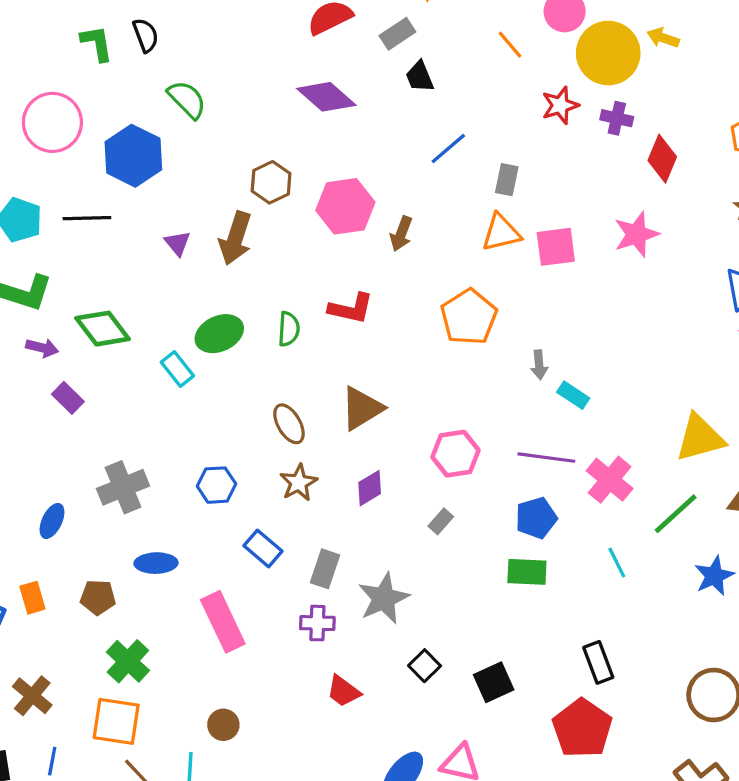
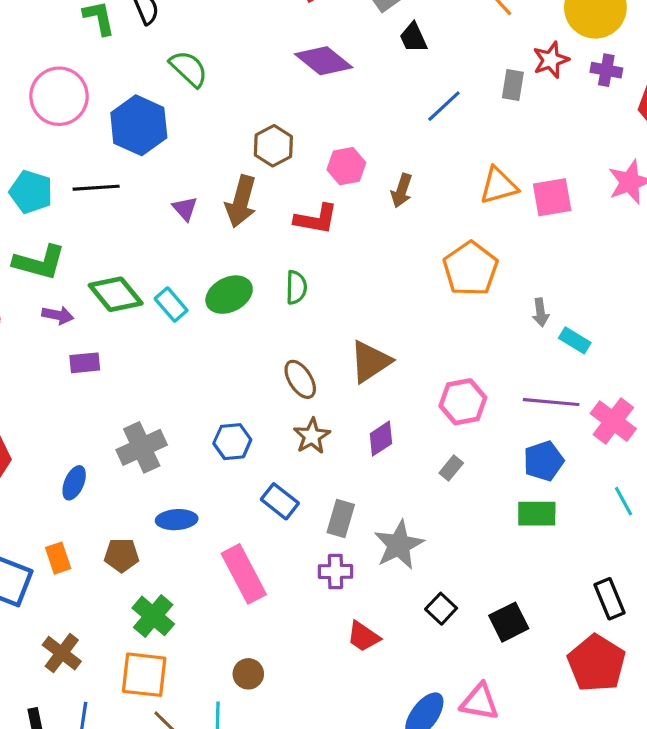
gray rectangle: (507, 180) -> (513, 85), moved
pink hexagon: (345, 206) -> (346, 166), size x0.7
red L-shape: (351, 309) -> (316, 219), moved
cyan rectangle: (177, 369) -> (171, 304), moved
purple rectangle: (68, 398) -> (85, 363), turned -48

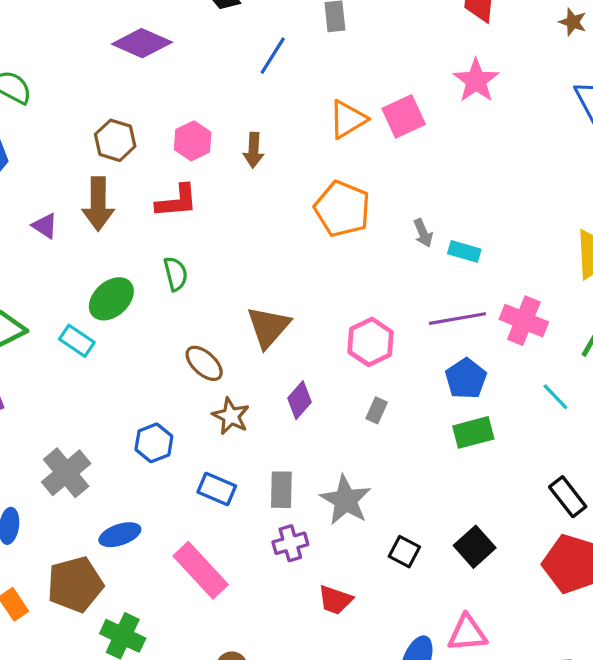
cyan rectangle: (171, 304) -> (77, 341), moved
brown pentagon: (122, 555) -> (75, 584), size x1.6

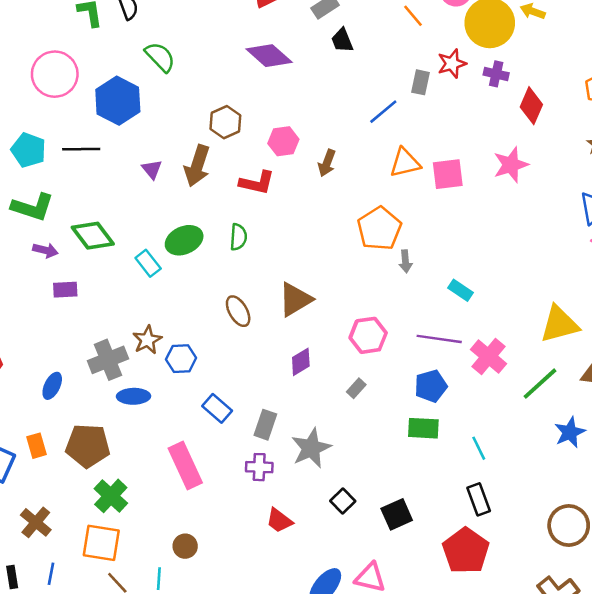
blue line: (273, 56) -> (383, 112), moved
gray arrow: (423, 233) -> (405, 261), moved
cyan line: (555, 397) -> (479, 448), moved
brown star: (231, 416) -> (147, 340), moved
blue ellipse: (120, 535) -> (134, 396), moved

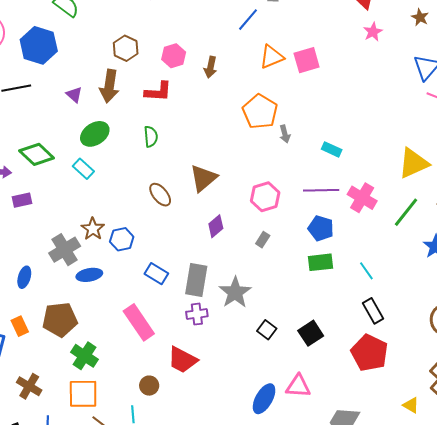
pink star: (511, 165) -> (373, 32), moved, size x0.7
green ellipse: (184, 240) -> (95, 134), moved
blue pentagon: (431, 386) -> (321, 228), turned -30
gray rectangle: (265, 425) -> (196, 280), size x1.4
red trapezoid: (279, 520) -> (182, 360), moved, size x1.4

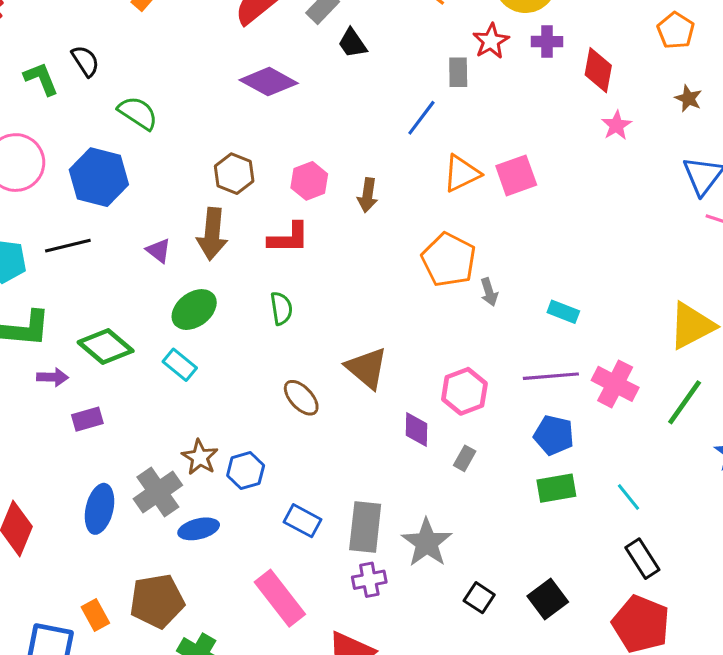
brown triangle: (203, 178) -> (367, 368), turned -36
purple diamond: (216, 226) -> (416, 429), moved, turned -45
blue ellipse: (24, 277) -> (100, 509), moved, size x1.4

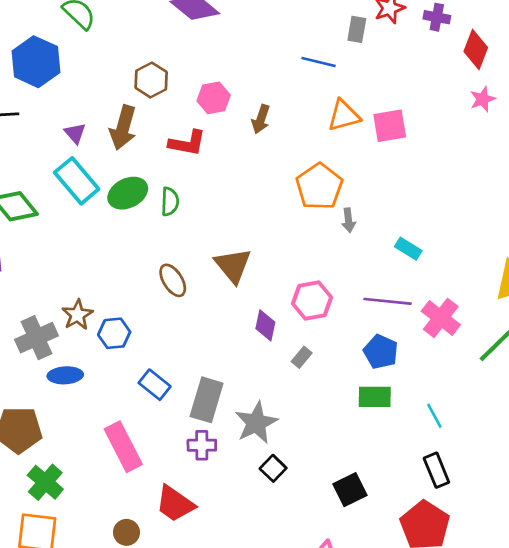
blue line: (421, 118) -> (319, 62), turned 56
green ellipse: (194, 310) -> (128, 193), moved
cyan rectangle: (180, 365) -> (77, 181), moved, size x1.6
black square: (479, 598) -> (273, 468), moved

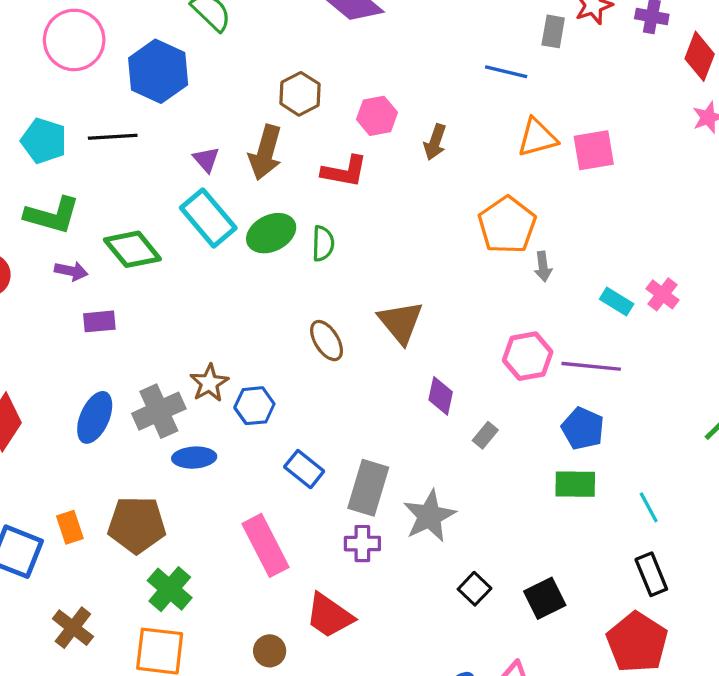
pink hexagon: (312, 301) -> (528, 356), moved
pink cross: (441, 318) -> (663, 294), moved, size x0.7
black square: (273, 468) -> (475, 589), moved

